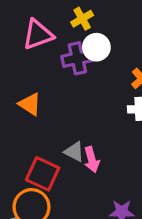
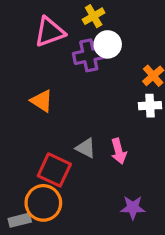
pink arrow: (92, 160) -> (119, 151), moved

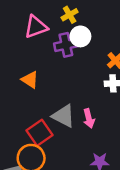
gray triangle: (86, 148) -> (64, 116), size x1.5
red square: (54, 170) -> (39, 133), turned 30

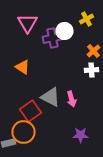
yellow cross: (70, 15) -> (86, 19), moved
pink triangle: (36, 27) -> (28, 23), turned -40

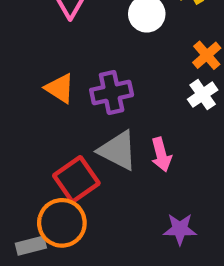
purple cross: (52, 38) -> (112, 93), moved
white cross: (92, 70) -> (203, 95), turned -32

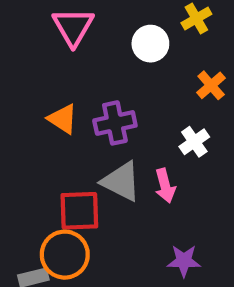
white cross: (203, 95) -> (194, 142), moved
red square: (76, 179) -> (79, 211), turned 33

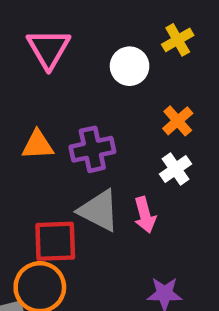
orange cross: (211, 85) -> (178, 121), moved
orange triangle: (63, 119) -> (38, 145), turned -36

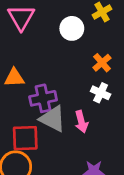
purple cross: (92, 149) -> (43, 98), moved
white cross: (175, 169) -> (101, 93), turned -30

